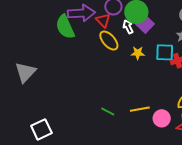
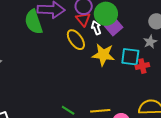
red triangle: (103, 20) -> (83, 19), moved
yellow star: (138, 53) -> (103, 55), size x1.6

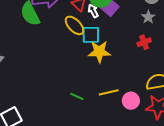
yellow star: (103, 55) -> (99, 52), moved
cyan square: (130, 57) -> (91, 35), moved

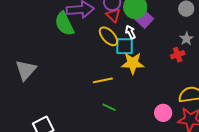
white arrow: (93, 11) -> (130, 32), moved
gray star: (148, 17) -> (186, 39), moved
yellow line: (109, 92) -> (103, 80), moved

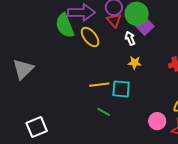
yellow ellipse: (108, 36) -> (90, 37), moved
cyan square: (125, 46) -> (121, 89), moved
yellow star: (133, 63) -> (135, 63), moved, size x0.6

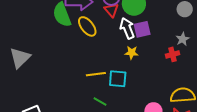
purple square: (145, 26) -> (142, 29), moved, turned 30
white arrow: (130, 38) -> (127, 28), size x1.5

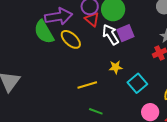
yellow star: (132, 53) -> (116, 67), moved
cyan square: (118, 79) -> (137, 83), moved, turned -36

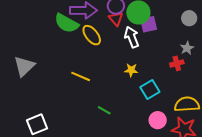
green semicircle: (44, 32) -> (66, 23), turned -40
purple square: (125, 33) -> (149, 24), moved
yellow line: (87, 85) -> (81, 76), moved, turned 30

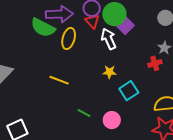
purple square: (149, 24) -> (125, 25), turned -30
yellow ellipse: (92, 35) -> (69, 38), turned 55
pink circle: (158, 120) -> (112, 120), moved

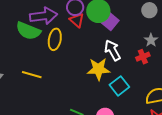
white arrow: (109, 39) -> (112, 50), moved
yellow star: (109, 72) -> (98, 69), size x1.6
yellow line: (59, 80) -> (32, 75), moved

